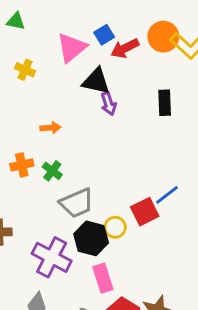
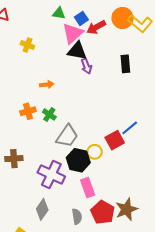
green triangle: (16, 21) -> (59, 13), moved
pink triangle: (72, 48) -> (73, 33), moved
gray trapezoid: (77, 203) -> (67, 136), turned -30

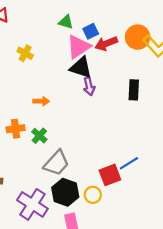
yellow circle: (95, 152) -> (93, 195), moved

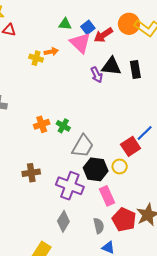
pink triangle: (78, 47) -> (80, 43), turned -30
black triangle: (81, 68) -> (111, 66), moved
orange arrow: (41, 101) -> (51, 52), moved

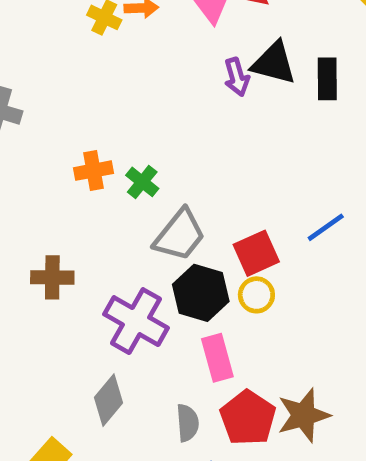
red square: (131, 146) -> (256, 253), moved

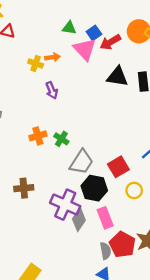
purple arrow: (237, 77) -> (52, 90), moved
yellow circle: (256, 295) -> (134, 190), moved
gray diamond: (109, 400) -> (79, 220), moved
gray semicircle: (188, 423) -> (105, 251), moved

